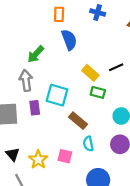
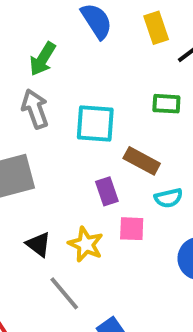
yellow rectangle: (90, 73) -> (156, 28), moved, turned 42
purple rectangle: (35, 108) -> (107, 191), moved
cyan semicircle: (88, 144) -> (168, 198), turned -80

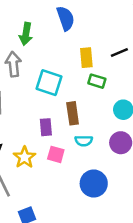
yellow rectangle: (156, 28) -> (86, 58), moved
green arrow: (43, 59) -> (26, 34), turned -35
brown rectangle: (142, 161) -> (73, 113), turned 40

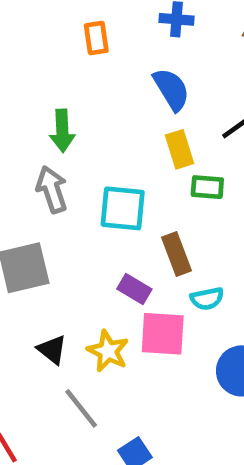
blue semicircle: (66, 18) -> (171, 89), moved
purple rectangle: (46, 127) -> (134, 289), turned -42
pink square: (56, 154) -> (163, 334), size x1.5

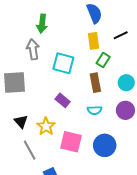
green rectangle: (207, 187) -> (103, 60), turned -72
brown rectangle: (176, 254) -> (95, 83), moved
pink square: (163, 334) -> (71, 142), moved

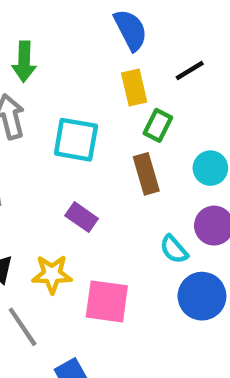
cyan semicircle: (95, 110) -> (174, 249), moved, turned 56
yellow star: (46, 126) -> (52, 274), turned -30
blue circle: (105, 145) -> (202, 296), moved

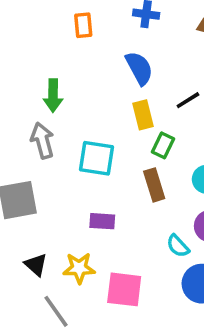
purple rectangle: (82, 217) -> (102, 221), turned -30

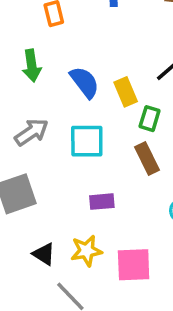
blue semicircle: (139, 68) -> (85, 82), moved
green arrow: (53, 96) -> (32, 66), moved
gray arrow: (42, 141) -> (31, 132), turned 80

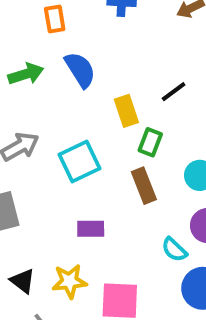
green arrow: (32, 66) -> (26, 74), turned -104
blue semicircle: (85, 82) -> (80, 70), moved
cyan square: (87, 141) -> (80, 161), turned -30

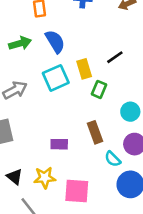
cyan square: (80, 161) -> (56, 78), moved
brown rectangle: (144, 186) -> (95, 132), moved

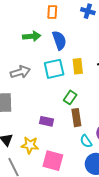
green rectangle: (99, 89) -> (70, 97), moved

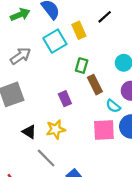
purple rectangle: (46, 121) -> (65, 99), turned 72
pink square: (53, 161) -> (104, 130), moved

